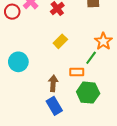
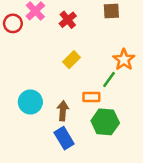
cyan circle: (18, 62) -> (30, 102), moved

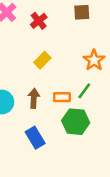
green line: (109, 80) -> (84, 91), moved
brown arrow: (63, 111) -> (34, 98), moved

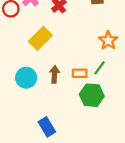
yellow rectangle: (42, 60) -> (40, 38), moved, size x1.5
blue rectangle: (35, 138) -> (47, 127), moved

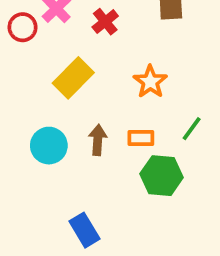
orange star: (108, 40) -> (150, 82), moved
green line: (99, 68) -> (192, 129), moved

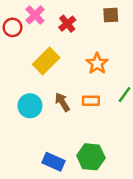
brown arrow: (98, 140) -> (62, 102), turned -36
green hexagon: (162, 176) -> (91, 157), moved
blue rectangle: (85, 230) -> (54, 162), turned -35

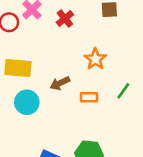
yellow rectangle: (46, 61) -> (18, 68), moved, turned 50
brown arrow: (62, 102) -> (60, 83), moved, turned -84

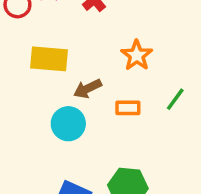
yellow rectangle: (18, 68) -> (49, 59), moved
cyan circle: (27, 102) -> (68, 124), moved

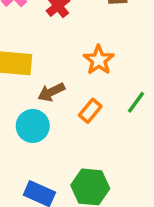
orange rectangle: (128, 108) -> (90, 111), turned -50

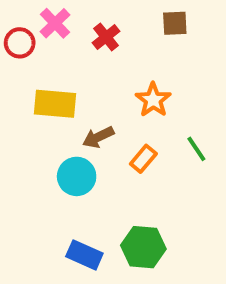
green line: (136, 102) -> (196, 149), turned -70

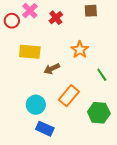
orange rectangle: (143, 159) -> (69, 96), moved, size x1.5
cyan circle: (77, 176) -> (36, 105), moved
green hexagon: (143, 247) -> (99, 113), moved

